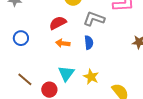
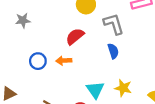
gray L-shape: (94, 19) -> (114, 24), turned 65
orange arrow: (63, 43) -> (64, 61), moved

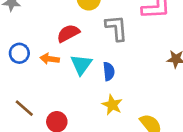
blue semicircle: (113, 51) -> (109, 71), moved
cyan triangle: (95, 90) -> (81, 65), moved

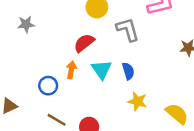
blue circle: (19, 53) -> (48, 86), moved
orange arrow: (50, 59) -> (71, 70), turned 102

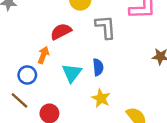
cyan triangle: (102, 70) -> (72, 73), moved
blue circle: (48, 86) -> (27, 75), moved

